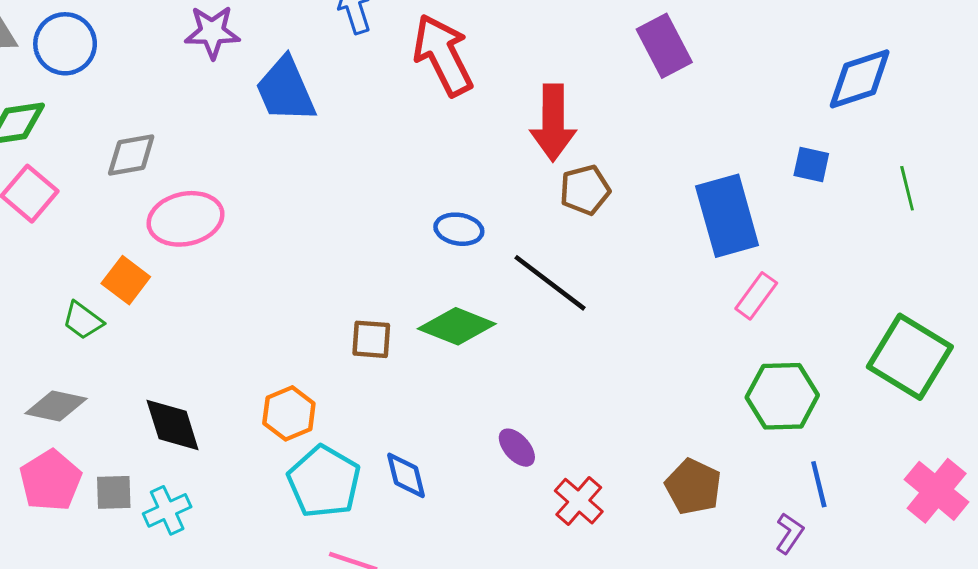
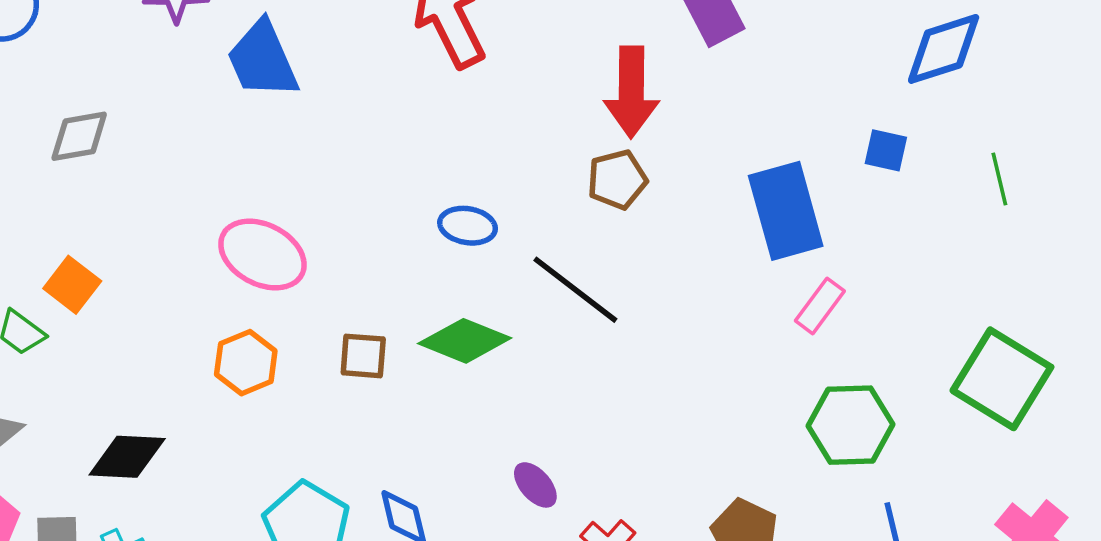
red arrow: (553, 123) -> (631, 92), moved
pink ellipse: (186, 219) -> (262, 254), moved, turned 40
orange hexagon: (289, 413) -> (246, 363), moved
black diamond: (173, 425) -> (127, 457), turned -70

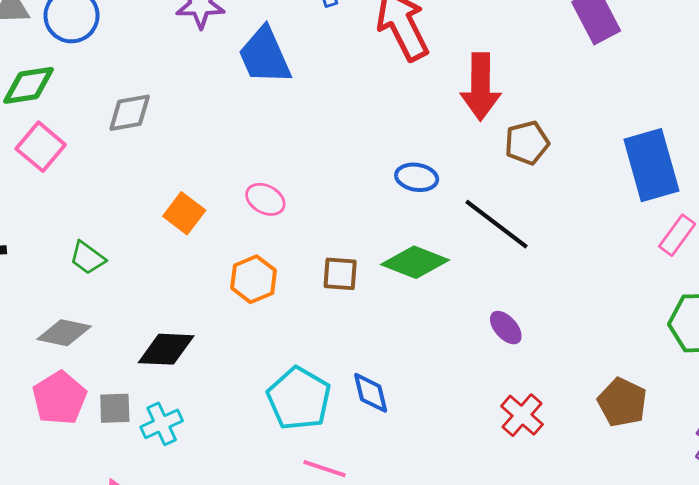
red arrow: (631, 92) -> (481, 87), moved
pink ellipse: (262, 254) -> (265, 199), size x0.6
orange square: (72, 285) -> (184, 213), moved
purple ellipse: (535, 485) -> (506, 328), moved

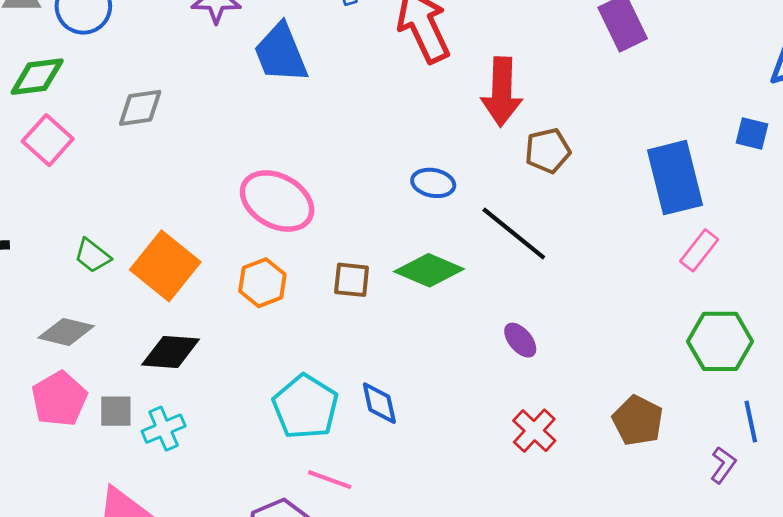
pink ellipse: (265, 199) -> (277, 201), size x1.8
orange square: (184, 213) -> (165, 266), moved, size x1.6

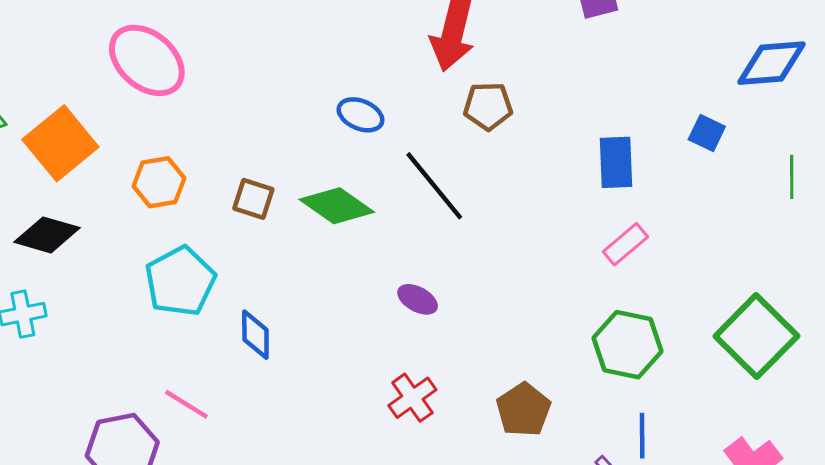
blue rectangle: (675, 178) -> (616, 162), size x0.7
pink ellipse: (277, 201) -> (147, 60), moved
purple ellipse: (520, 340) -> (418, 299), turned -33
cyan pentagon: (305, 407) -> (180, 281), moved

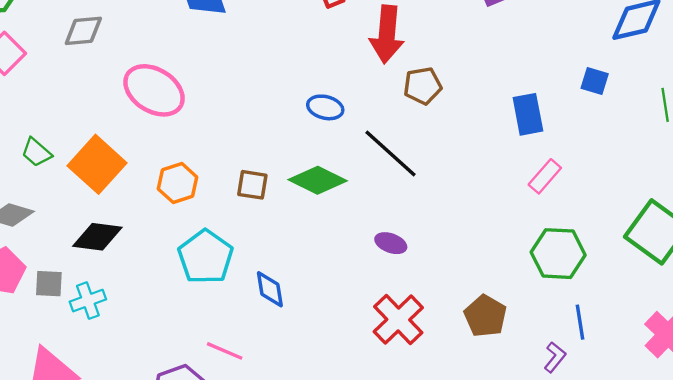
red cross: (412, 398) -> (398, 320), size x1.4

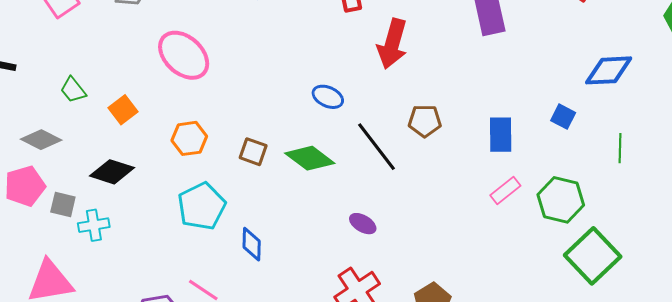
brown pentagon: (423, 86) -> (425, 121), moved
orange square: (97, 164) -> (123, 110), size x0.6
green hexagon: (558, 254) -> (561, 200), moved

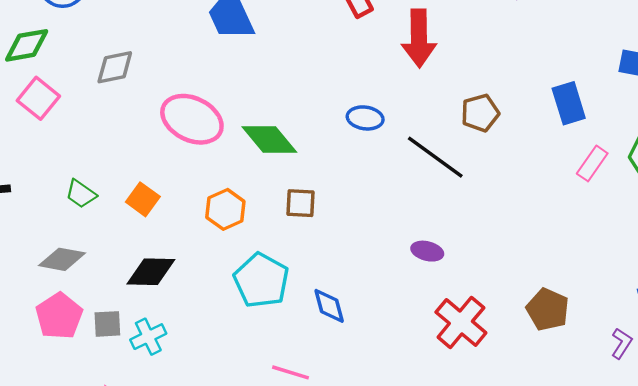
green diamond: (310, 158) -> (269, 140), moved, turned 30
purple ellipse: (363, 224) -> (427, 251), moved

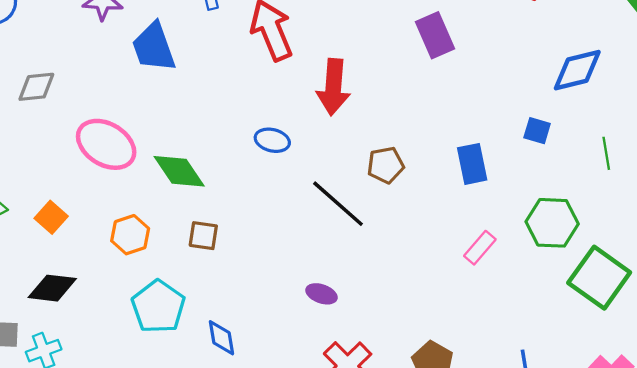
blue ellipse: (365, 118) -> (272, 140), moved
pink rectangle: (592, 163) -> (480, 248), moved

